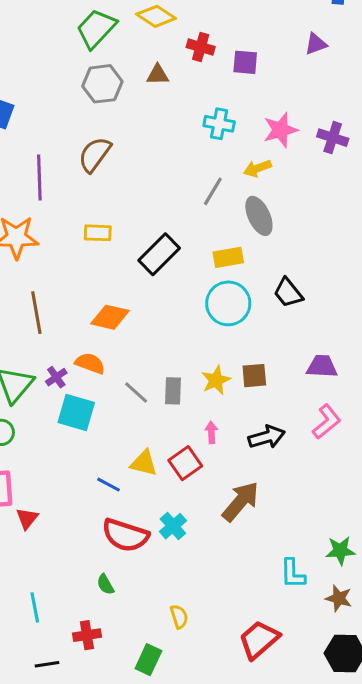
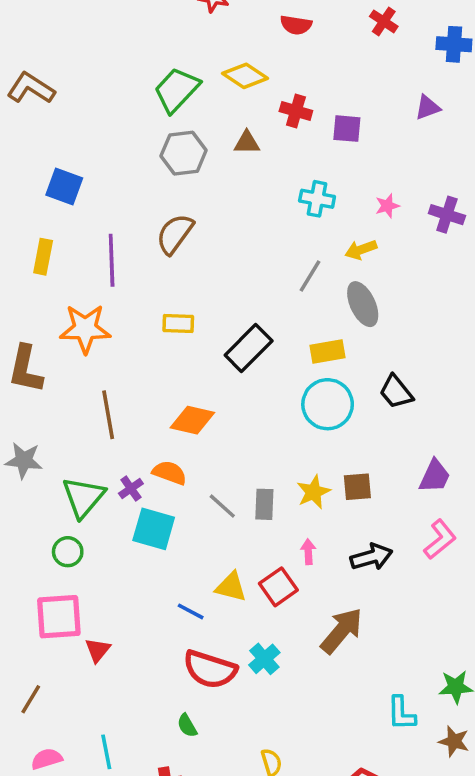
pink star: (280, 130) -> (387, 206), size x0.6
purple trapezoid: (322, 366) -> (435, 476), turned 112

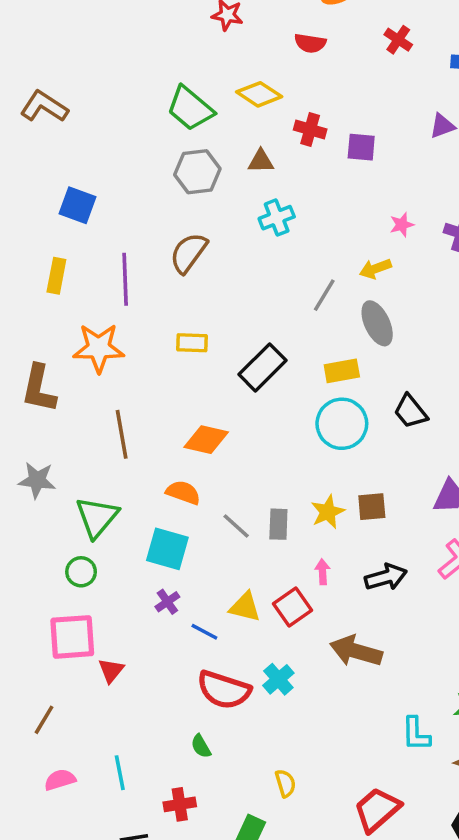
green trapezoid: (177, 90) -> (190, 108), turned -93
cyan cross: (317, 199) -> (277, 218), moved, turned -32
purple cross: (131, 489) -> (167, 602), moved
brown arrow: (342, 631) -> (356, 651), turned -114

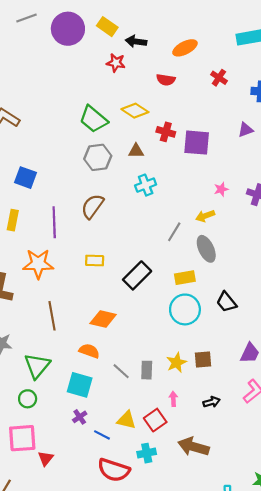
purple square: (361, 147) -> (197, 143), size x1.5
black arrow: (386, 577) -> (212, 402), size x0.7
cyan cross: (278, 679) -> (147, 453), moved, turned 30

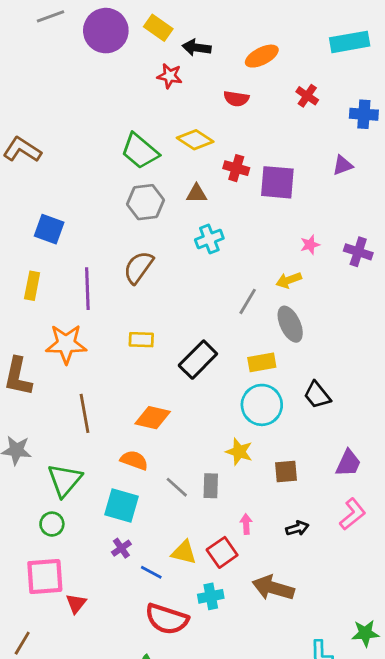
yellow star: (176, 363) -> (239, 452), moved, turned -30

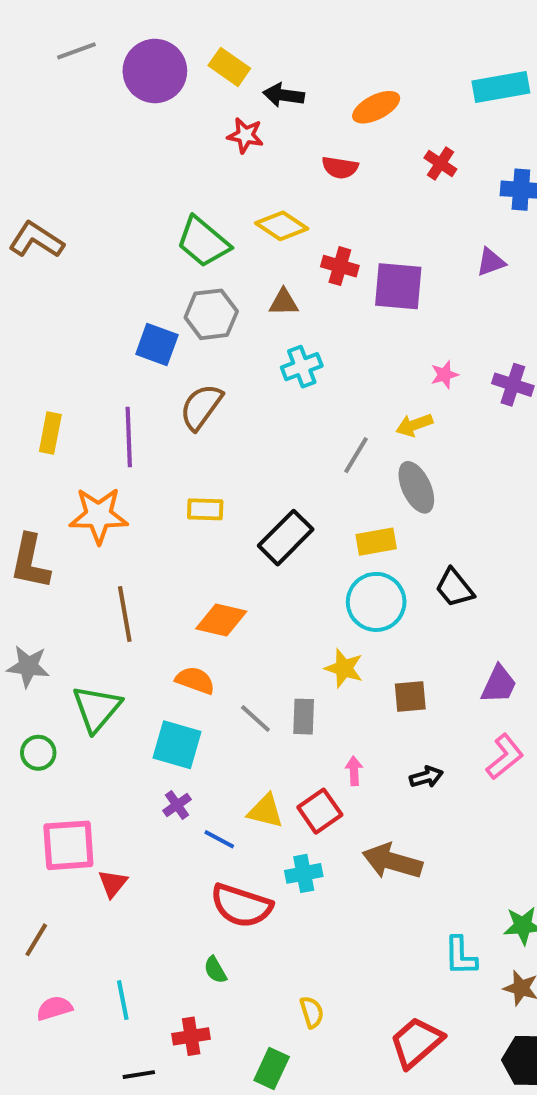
blue square: (49, 229) -> (157, 344), moved
green circle: (52, 524) -> (38, 753), moved

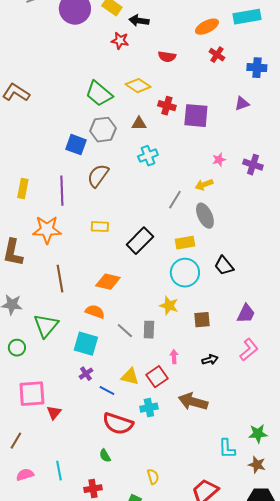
orange ellipse: (376, 107) -> (207, 27), moved

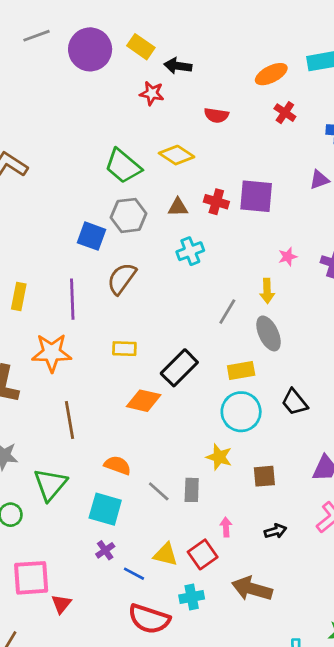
red cross: (167, 106) -> (216, 202), moved
yellow arrow: (204, 185) -> (267, 291), turned -72
orange diamond: (108, 282) -> (144, 401), moved

